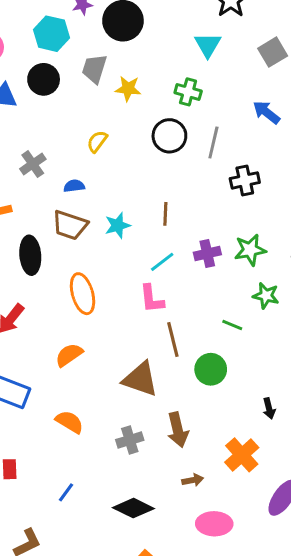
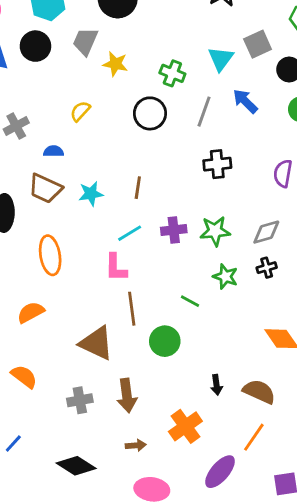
cyan triangle: (208, 45) -> (221, 59), moved
gray line: (213, 142) -> (204, 112), moved

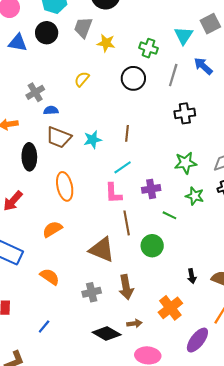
blue semicircle: (53, 151) -> (51, 110), moved
purple cross: (174, 230) -> (151, 189), moved
black diamond: (76, 466) -> (107, 334), moved

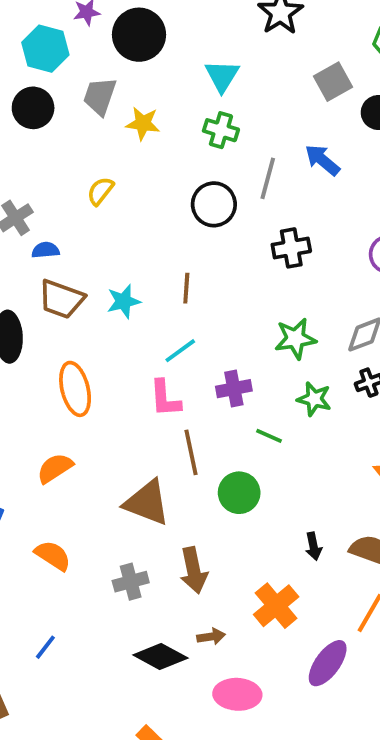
cyan triangle: (184, 36) -> (222, 76), moved
black circle: (133, 78) -> (214, 204), moved

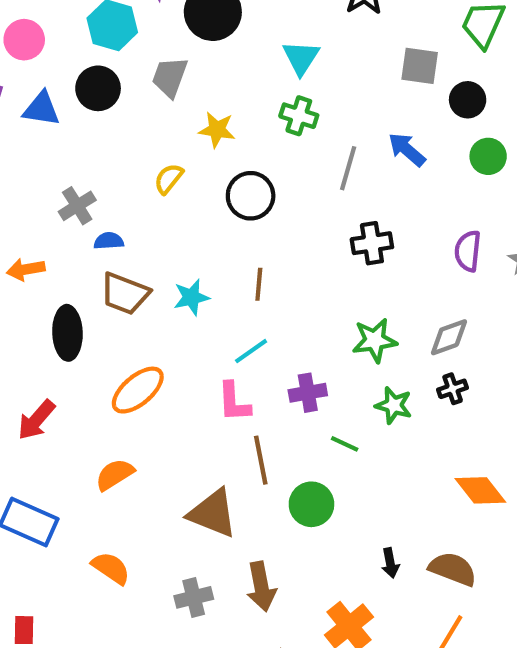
gray square: (333, 82) -> (420, 66), turned 36
yellow star: (143, 123) -> (217, 130), moved
black circle: (214, 204) -> (251, 196), moved
orange ellipse: (75, 389) -> (138, 390), turned 63

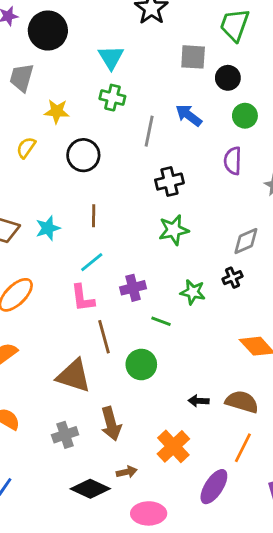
purple semicircle: (468, 251) -> (233, 161), moved
gray diamond: (449, 337) -> (246, 241), moved
green star: (375, 340) -> (174, 230), moved
black arrow: (390, 563) -> (199, 401), turned 108

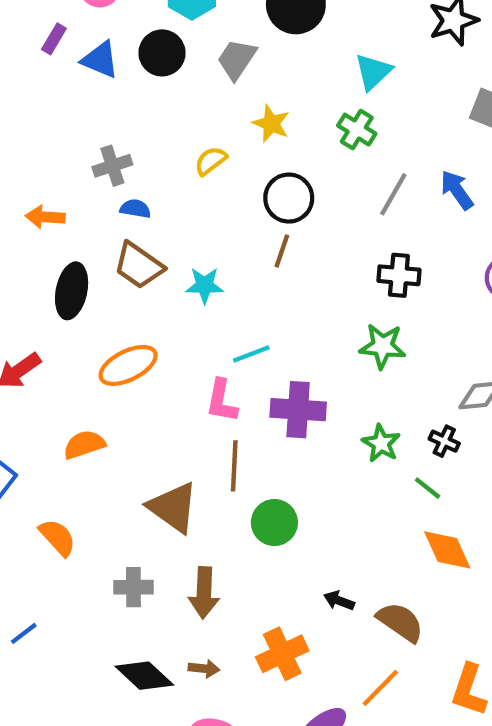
brown line: (94, 216) -> (282, 251), moved
black cross: (232, 278) -> (444, 441), turned 30
purple cross: (133, 288) -> (298, 410), size x1.4
green line: (161, 321) -> (428, 488), moved

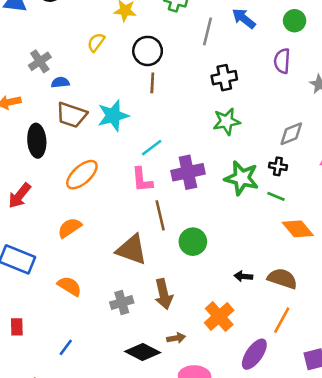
cyan star: (205, 285) -> (113, 116), size x1.4
green star: (381, 443) -> (242, 178), size x1.5

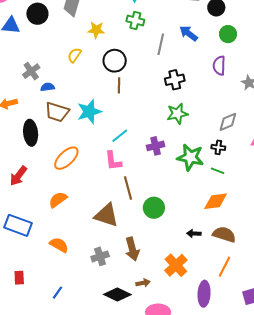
purple cross: (188, 172) -> (156, 146), moved, size x0.7
orange diamond: (298, 229) -> (216, 201), moved, turned -55
purple ellipse: (254, 354) -> (204, 294), turned -30

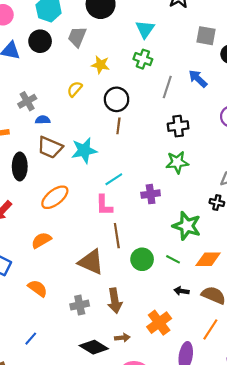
green star: (190, 157) -> (187, 226), moved
green line: (217, 171) -> (173, 259), moved

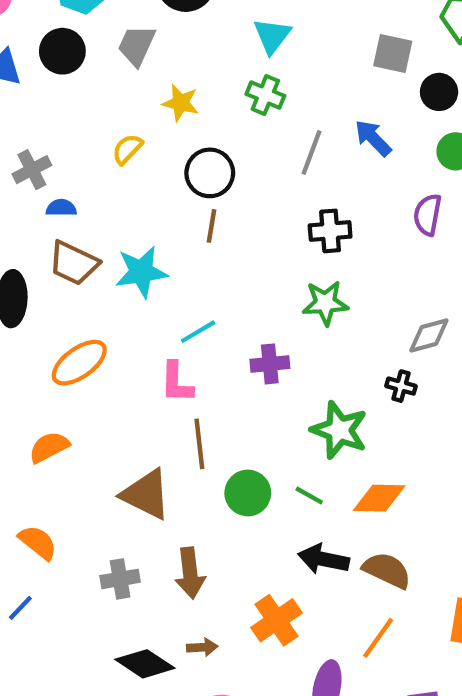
black arrow: (181, 291) -> (324, 559), size x1.6
blue line: (31, 339) -> (20, 608), moved

